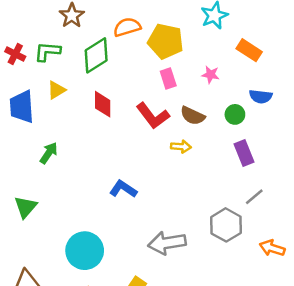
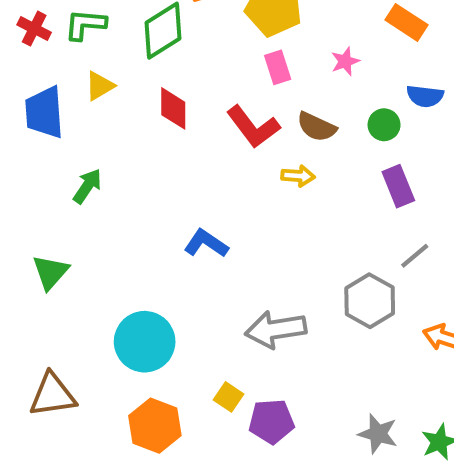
pink star: (211, 75) -> (345, 61), turned -30

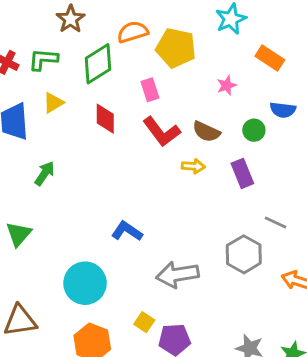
pink rectangle: (278, 67) -> (150, 90), moved
purple rectangle: (398, 186) -> (242, 173), moved
blue L-shape: (206, 243) -> (127, 231), moved
gray line: (415, 256) -> (276, 223), turned 65

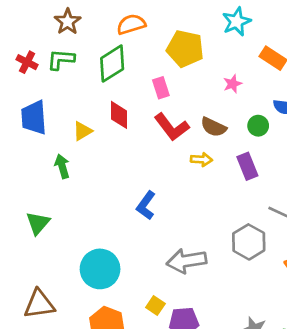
brown star: (71, 19) -> (68, 22), moved
orange semicircle: (133, 32) -> (131, 24), moved
yellow triangle: (53, 103) -> (82, 131), moved
green arrow: (45, 173) -> (62, 166), turned -50
blue L-shape: (127, 231) -> (146, 205), moved, turned -88

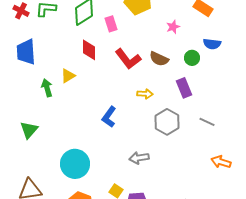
pink rectangle: (161, 88) -> (111, 24), moved
yellow triangle: (82, 131) -> (68, 76), moved
yellow arrow: (201, 159) -> (145, 94), moved
gray hexagon: (249, 242) -> (167, 122), moved
gray arrow: (187, 261) -> (139, 158), size x0.7

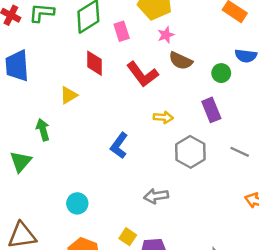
pink star: (173, 27) -> (166, 35), moved
brown semicircle: (159, 59) -> (181, 61), moved
green arrow: (47, 88) -> (43, 130), moved
cyan circle: (75, 164) -> (77, 203), size x0.6

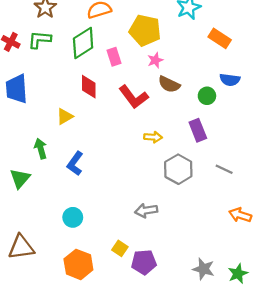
blue L-shape: (119, 146) -> (75, 163), moved

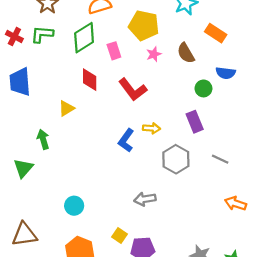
brown semicircle: (169, 84) -> (186, 53), moved, turned 35
blue L-shape: (75, 163) -> (126, 140), moved

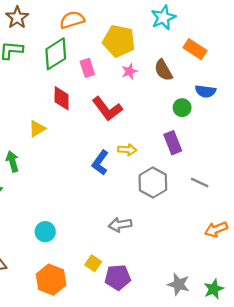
orange arrow: (236, 203) -> (216, 229), turned -40

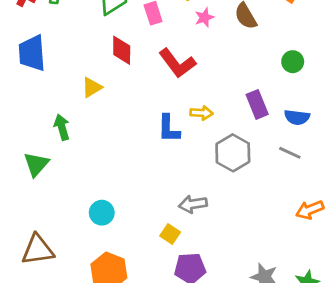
blue semicircle: (205, 91) -> (297, 117), moved
green circle: (182, 108) -> (293, 62), moved
blue L-shape: (100, 163) -> (169, 129), turned -35
yellow square: (93, 263) -> (170, 234), moved

